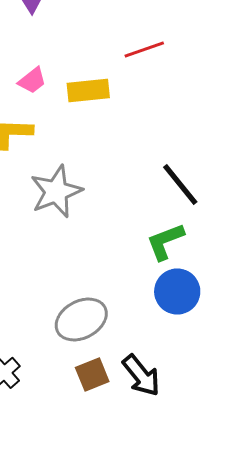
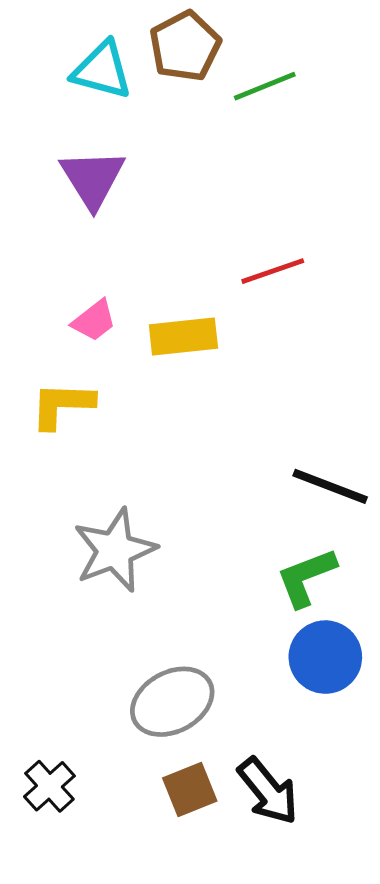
black line: (180, 184) -> (330, 486), turned -30
gray star: (56, 192) -> (115, 550), moved

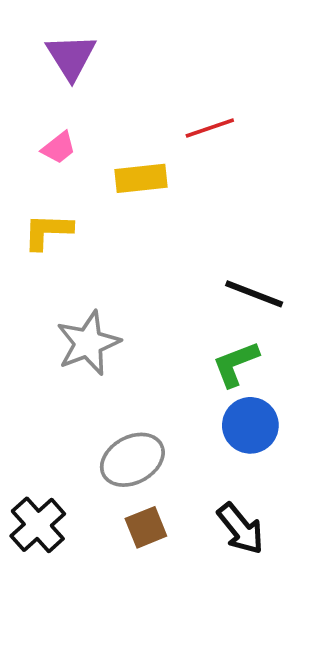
pink trapezoid: (94, 321) -> (59, 148), moved
black cross: (49, 786) -> (38, 525), size x1.4
black arrow: (268, 791) -> (241, 529), moved

